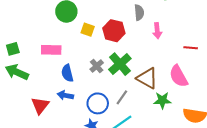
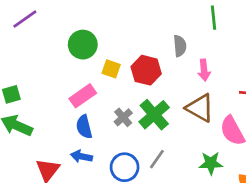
pink rectangle: (51, 50) -> (83, 96), moved, turned -36
brown triangle: (147, 78) -> (200, 108), moved

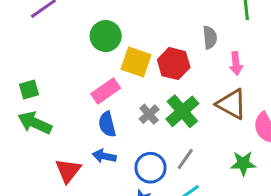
yellow square: (111, 69) -> (136, 62), size x1.5

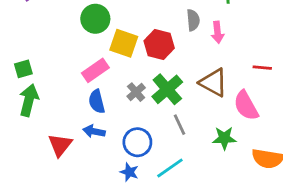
pink arrow: (236, 64) -> (217, 32), moved
green arrow: (35, 123) -> (29, 100), turned 80
gray line: (185, 159) -> (179, 125), moved, turned -60

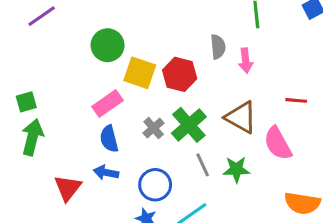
green star: (224, 138) -> (236, 169), moved

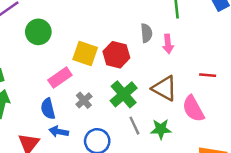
green circle: (108, 45) -> (38, 32), moved
gray cross: (154, 128) -> (84, 100), moved
blue semicircle: (109, 139) -> (48, 109), moved

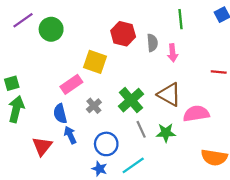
green circle: (38, 32) -> (51, 29), moved
red hexagon: (116, 55) -> (123, 34), moved
red line: (208, 75) -> (219, 72), moved
pink semicircle: (193, 109) -> (196, 114), turned 110
blue arrow: (59, 132) -> (70, 135), turned 54

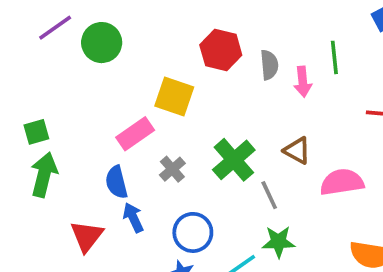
green line: (180, 19) -> (334, 57), moved
brown triangle: (169, 94) -> (297, 151), size x0.7
gray line: (141, 129) -> (269, 195), moved
green star: (166, 133) -> (279, 242), moved

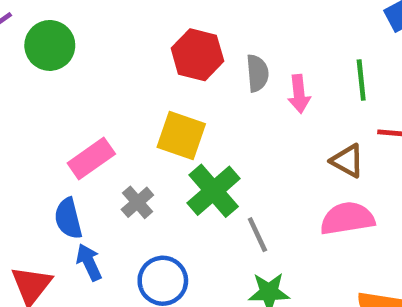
green line: (334, 57) -> (361, 80), moved
yellow square: (174, 97) -> (181, 135), moved
brown triangle: (297, 151) -> (347, 161), moved

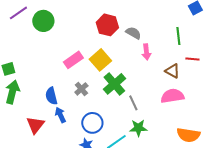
gray semicircle: (257, 73) -> (133, 33), turned -56
pink arrow: (299, 94) -> (146, 52), moved
yellow square: (181, 135) -> (100, 60), turned 30
pink rectangle: (91, 158) -> (73, 60), moved

